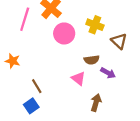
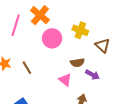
brown line: (37, 86) -> (27, 68), moved

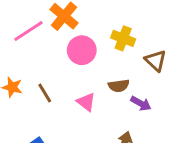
pink line: (16, 25) -> (29, 31), turned 40
pink triangle: (65, 80) -> (86, 102), moved

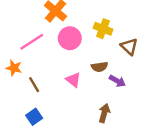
pink line: (29, 31) -> (32, 42), moved
brown line: (45, 93) -> (34, 85), moved

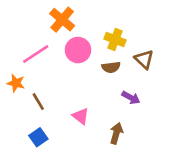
brown semicircle: (99, 67) -> (111, 67), moved
pink triangle: (73, 80) -> (81, 116), moved

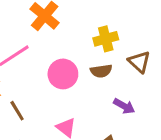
yellow cross: (115, 39) -> (106, 39), turned -36
pink circle: (78, 50) -> (63, 74), moved

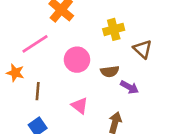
brown semicircle: (101, 71) -> (110, 71), moved
brown line: (17, 111) -> (38, 91), turned 36

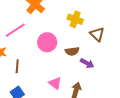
yellow cross: (114, 29) -> (75, 19), turned 35
pink triangle: (80, 106) -> (55, 83), moved

